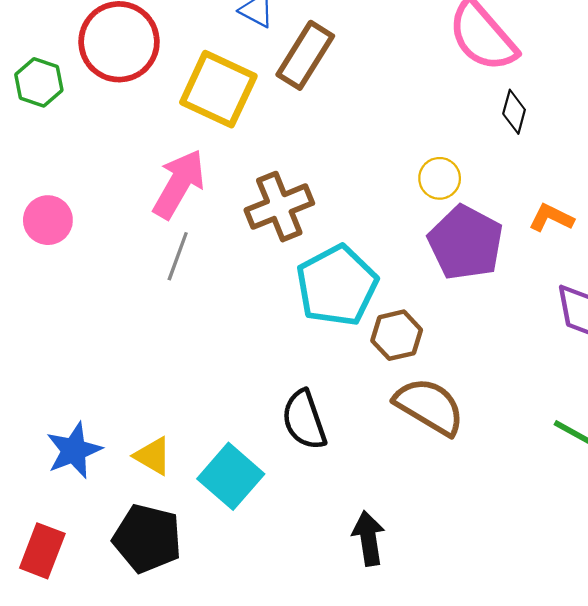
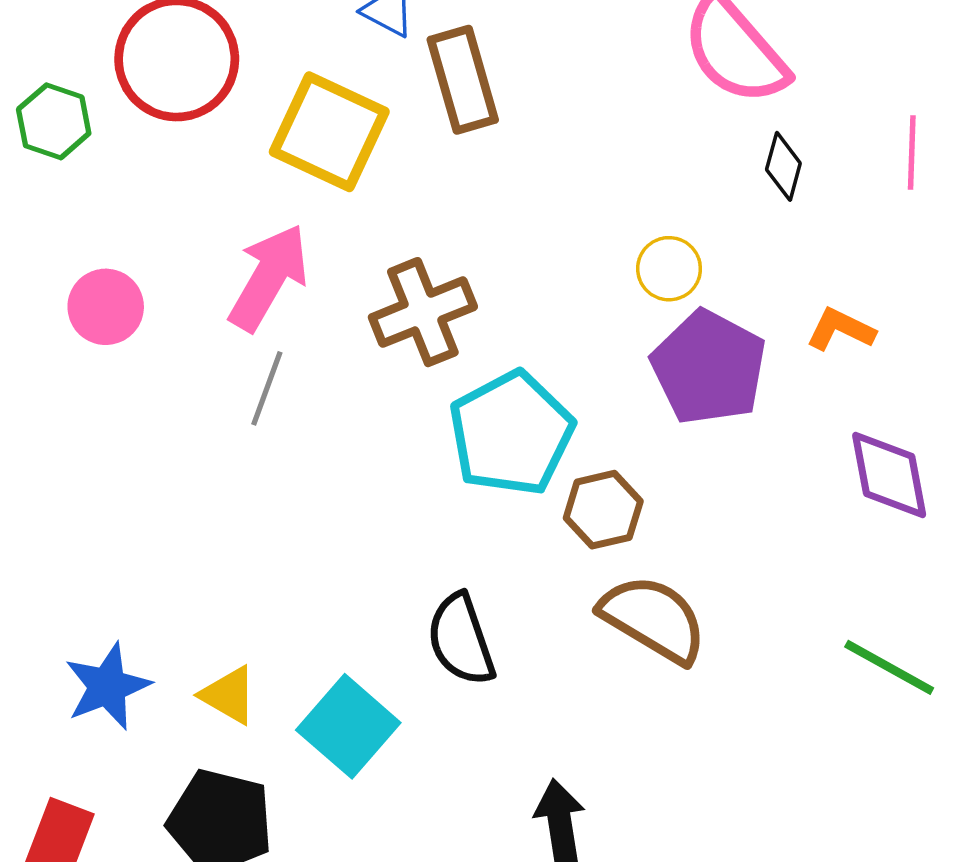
brown rectangle: (305, 55) -> (463, 80), turned -48
pink circle: (48, 220) -> (106, 307), moved

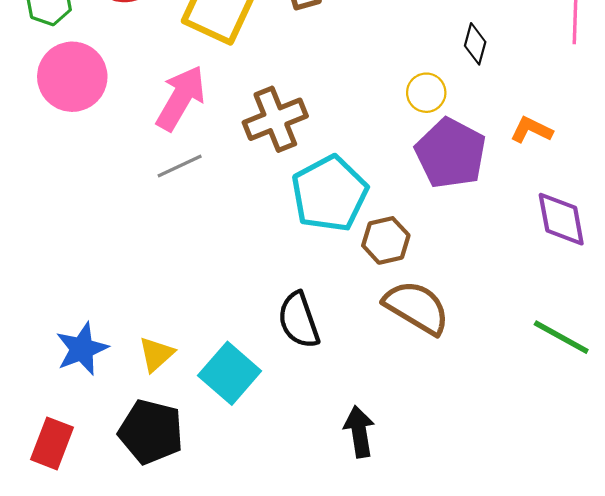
black diamond: (783, 166) -> (475, 44), moved
pink circle: (106, 307) -> (72, 77), moved, size x1.5
gray line: (267, 388) -> (180, 166), turned 45
yellow triangle: (229, 695) -> (156, 354), turned 48

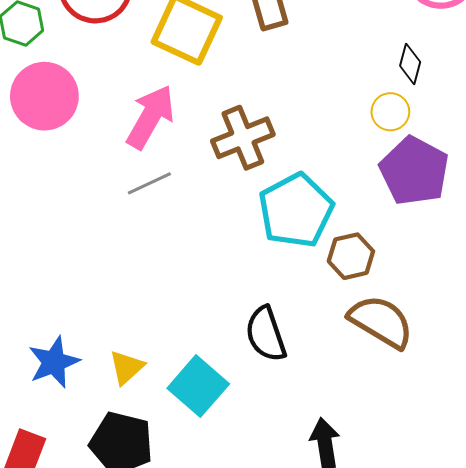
black diamond: (475, 44) -> (410, 64), moved

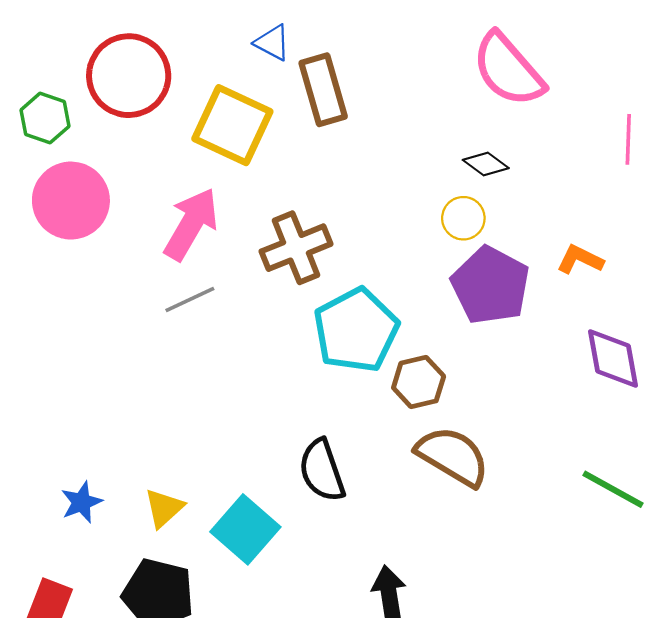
black diamond: (410, 64) -> (486, 164), turned -69
blue star: (54, 362) -> (82, 502), size x0.7

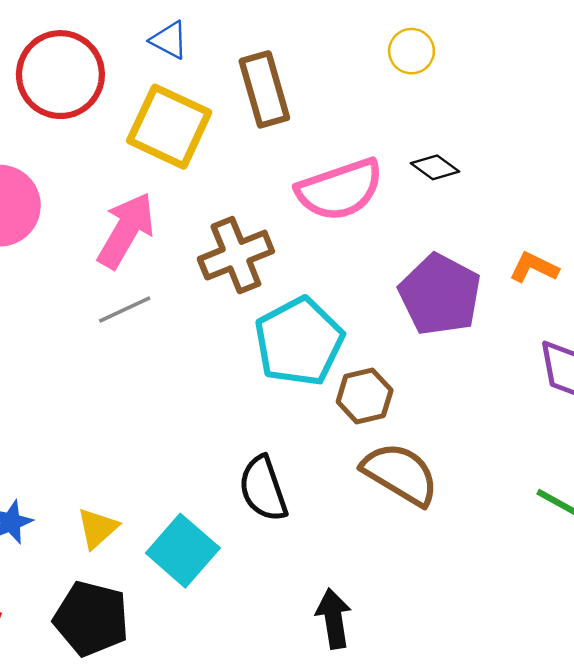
blue triangle: (272, 43) -> (169, 40), moved
pink semicircle: (508, 70) -> (340, 190), moved, turned -68
yellow circle: (463, 218) -> (411, 51), moved

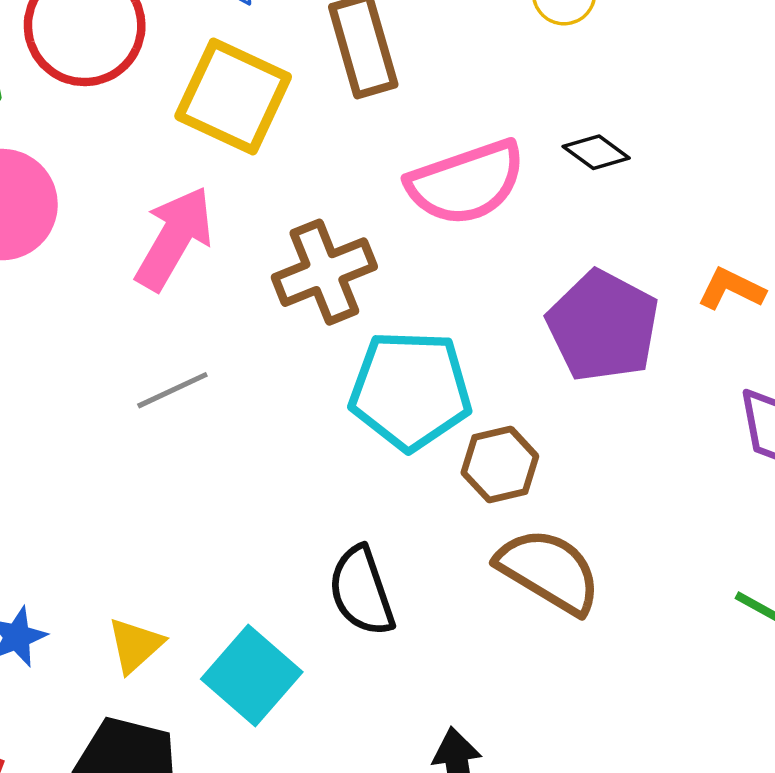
gray line: (125, 309) -> (172, 390), moved
cyan pentagon: (299, 342) -> (410, 390), turned 30

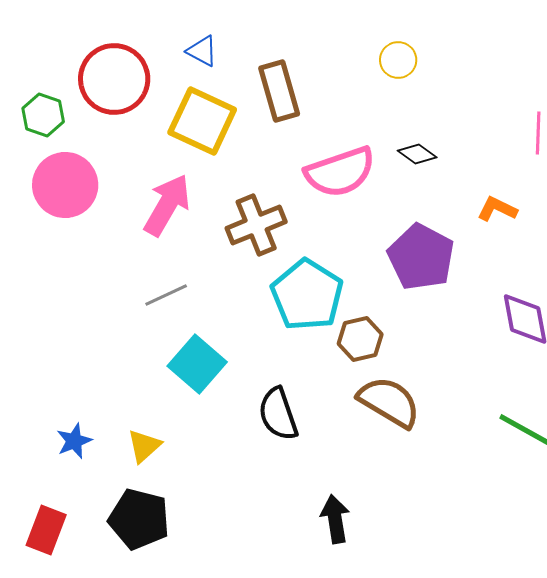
orange L-shape: (731, 289) -> (497, 209), moved
cyan pentagon: (410, 390) -> (307, 295), turned 30
cyan square: (252, 676) -> (197, 364), moved

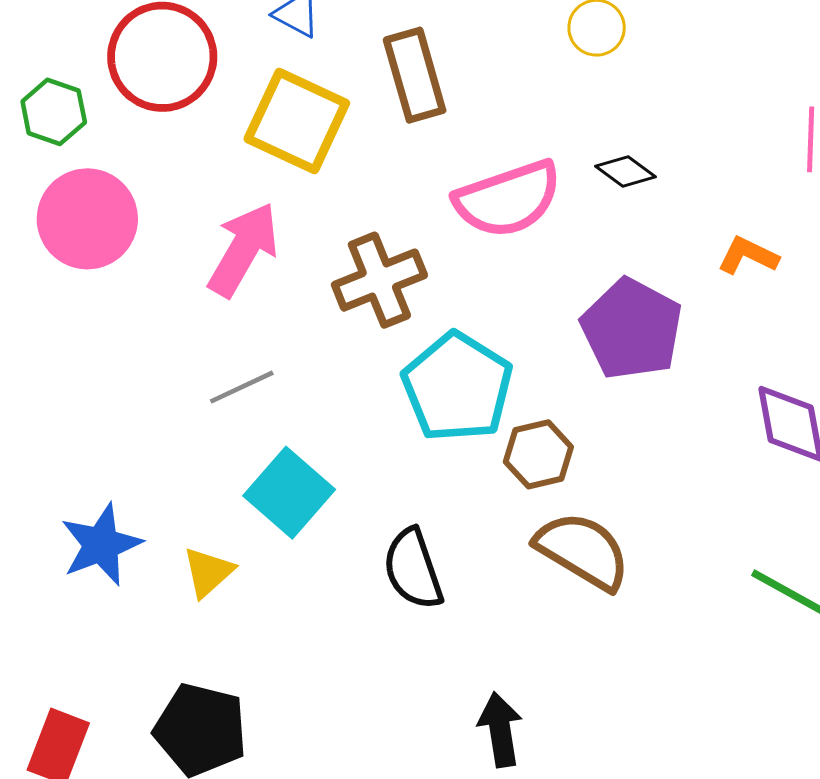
blue star: (74, 441) -> (101, 545), moved, size x1.5
yellow triangle: (144, 446) -> (208, 572), moved

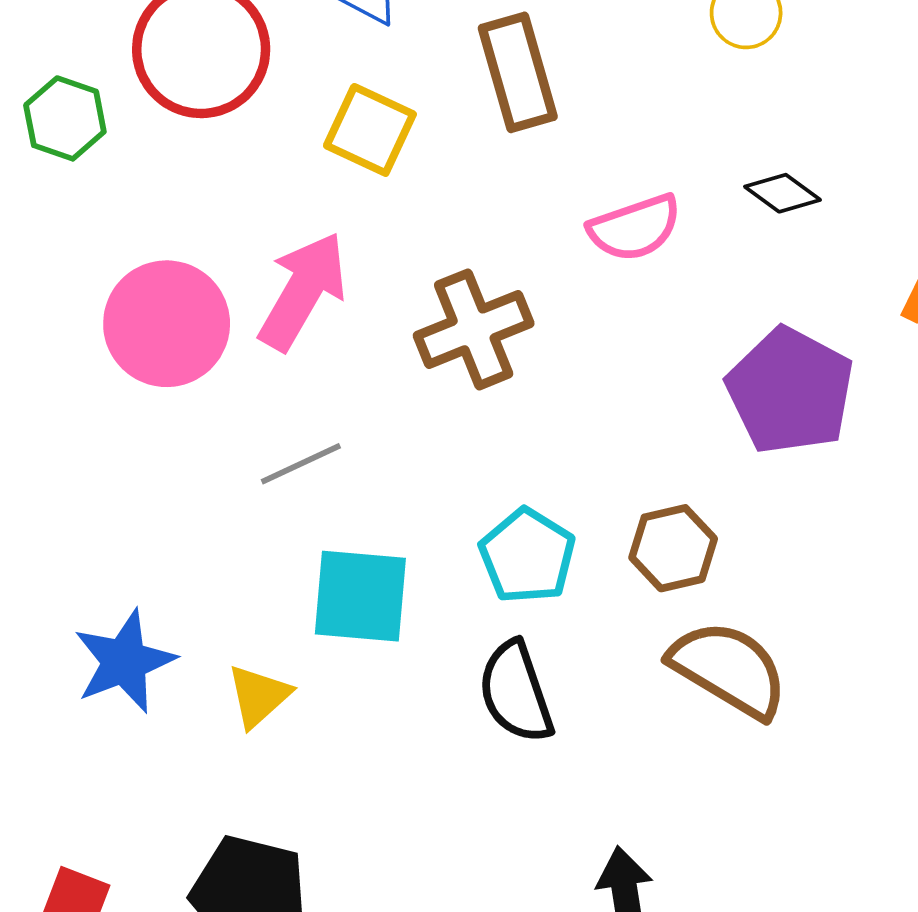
yellow square: (297, 121) -> (370, 130), size x0.7
pink semicircle: (508, 199) -> (635, 228), size x0.7
pink circle: (87, 219) -> (167, 324), moved
cyan pentagon: (457, 387) -> (527, 556), moved, size x0.7
cyan square: (289, 493) -> (360, 596), turned -36

